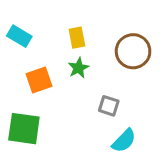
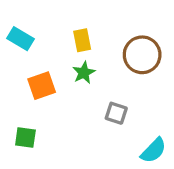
green square: (24, 129) -> (25, 137), size x0.6
cyan semicircle: (124, 141) -> (153, 150), moved

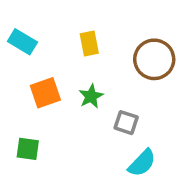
green star: (84, 73) -> (91, 96), moved
cyan semicircle: (153, 150) -> (142, 163), moved

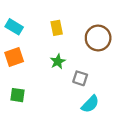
orange square: (45, 93) -> (14, 57), moved

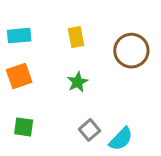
cyan rectangle: (14, 27) -> (19, 36), turned -36
gray square: (80, 78) -> (89, 130), moved, turned 32

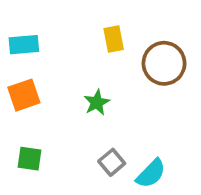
yellow rectangle: (76, 37) -> (114, 39), moved

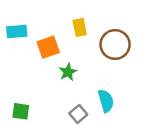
orange square: (24, 95) -> (48, 47), moved
cyan semicircle: (151, 174) -> (106, 101), moved, turned -60

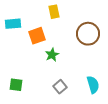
yellow rectangle: (80, 27) -> (54, 12), moved
cyan semicircle: (106, 101) -> (93, 85), moved

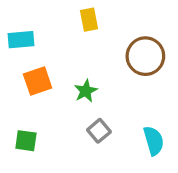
orange square: (37, 36) -> (38, 81), moved
gray square: (60, 87) -> (99, 131), moved

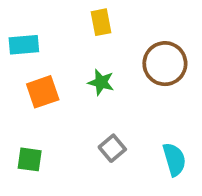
green star: (86, 91) -> (101, 82), moved, turned -30

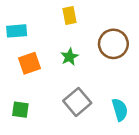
green star: (101, 82) -> (70, 57), turned 30
gray square: (112, 148) -> (77, 102), size x1.5

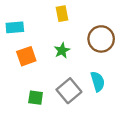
green square: (20, 110) -> (36, 98), moved
cyan semicircle: (120, 110) -> (98, 82), moved

